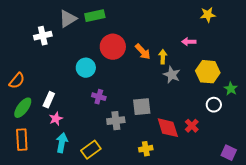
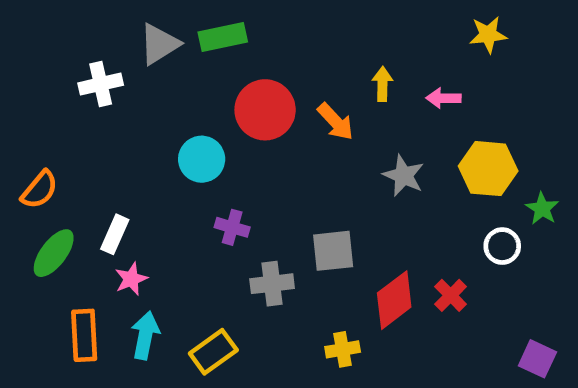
yellow arrow: (163, 57) -> (382, 84), moved
red diamond: (168, 128) -> (394, 300), turned 70
orange rectangle: (22, 140) -> (84, 335), moved

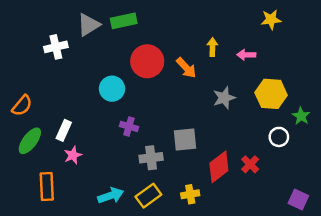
gray star: (404, 176) -> (224, 98), turned 30
cyan arrow: (145, 335) -> (111, 196), moved, turned 60
yellow rectangle: (213, 352) -> (148, 196), moved

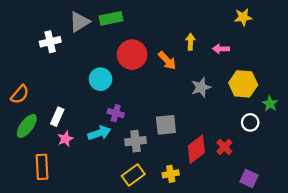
cyan arrow: (111, 196) -> (99, 133), moved
purple square: (298, 199) -> (249, 179), moved

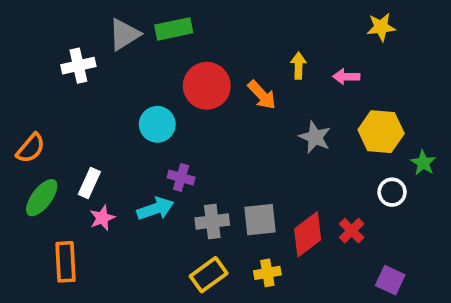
gray star: (201, 87) -> (315, 137), turned -30
gray square: (166, 125) -> (260, 220), moved

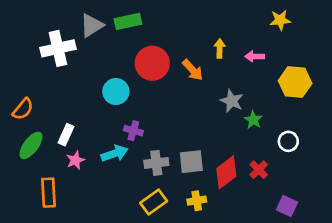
white cross: (78, 66) -> (58, 48), size x1.4
yellow hexagon: (381, 132) -> (295, 82), moved
green star: (423, 163) -> (253, 120), moved

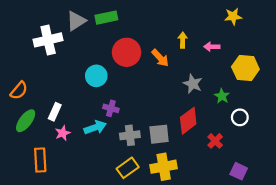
green star: (253, 120) -> (222, 96), moved
red diamond: (226, 172) -> (188, 121), moved
yellow cross: (197, 201) -> (164, 167), size x1.6

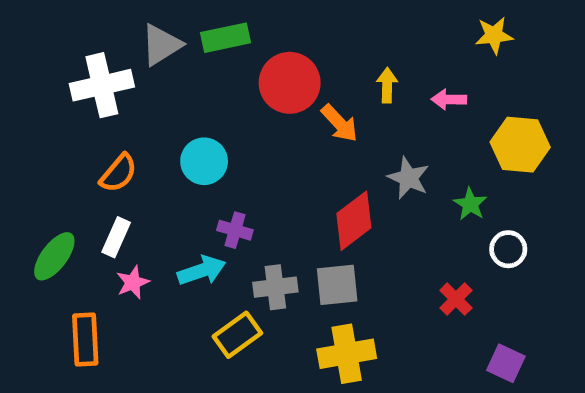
red circle: (127, 52) -> (290, 83), moved
orange semicircle: (19, 90) -> (119, 173), moved
red diamond: (188, 121) -> (354, 221), moved
yellow rectangle: (128, 168) -> (237, 335), moved

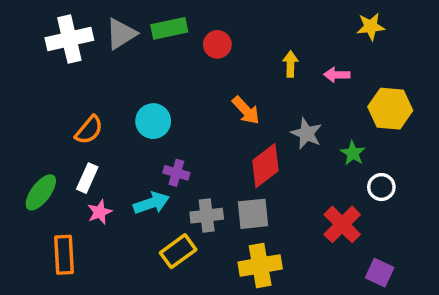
red circle: (290, 83) -> (217, 44), moved, size x0.6
white cross: (102, 85) -> (69, 39), moved
orange arrow: (340, 123) -> (246, 110), moved
red cross: (456, 299) -> (342, 224), size x1.5

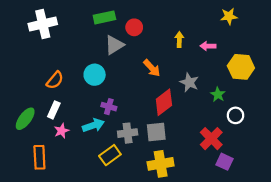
gray triangle: (121, 34) -> (114, 45), moved
purple square: (380, 273) -> (224, 162), moved

